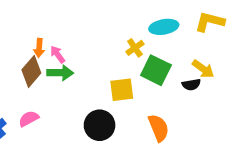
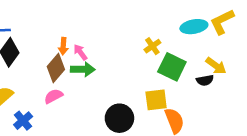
yellow L-shape: (210, 22) -> (222, 22), turned -40
cyan ellipse: (164, 27) -> (194, 27), moved
yellow square: (122, 90) -> (156, 100), moved
pink semicircle: (29, 119) -> (54, 96), moved

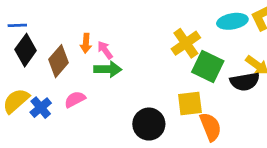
yellow cross: (152, 46) -> (186, 43), size x1.5
brown diamond: (56, 68) -> (58, 61), moved
black semicircle: (205, 80) -> (245, 82), size x1.5
blue cross: (23, 121) -> (41, 108), moved

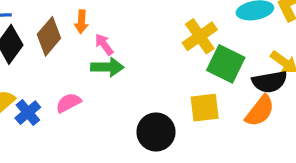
orange arrow: (86, 43) -> (81, 22), moved
brown diamond: (58, 61) -> (49, 36), moved
orange semicircle: (211, 127) -> (260, 111), moved, turned 60

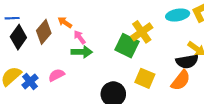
orange arrow: (81, 22) -> (65, 22), turned 120
green square: (226, 64) -> (127, 46), moved
yellow square: (205, 108) -> (145, 78), turned 30

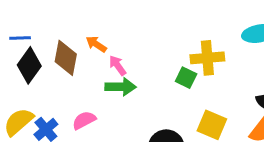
brown diamond: (44, 32) -> (66, 58), turned -30
yellow cross: (142, 32) -> (207, 58), turned 30
green square: (127, 46) -> (186, 78), size x0.6

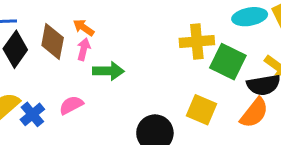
pink arrow: (118, 65) -> (84, 49), moved, turned 50
green square: (186, 78) -> (228, 62), moved, size x1.6

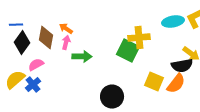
green square: (228, 62) -> (128, 51), moved
pink semicircle: (71, 105) -> (36, 65), moved
yellow square: (202, 110) -> (154, 82), moved

